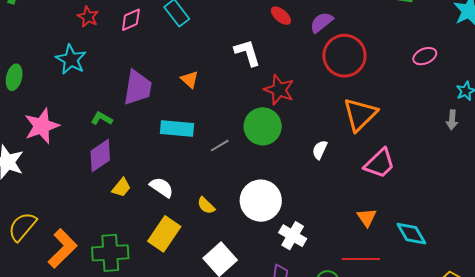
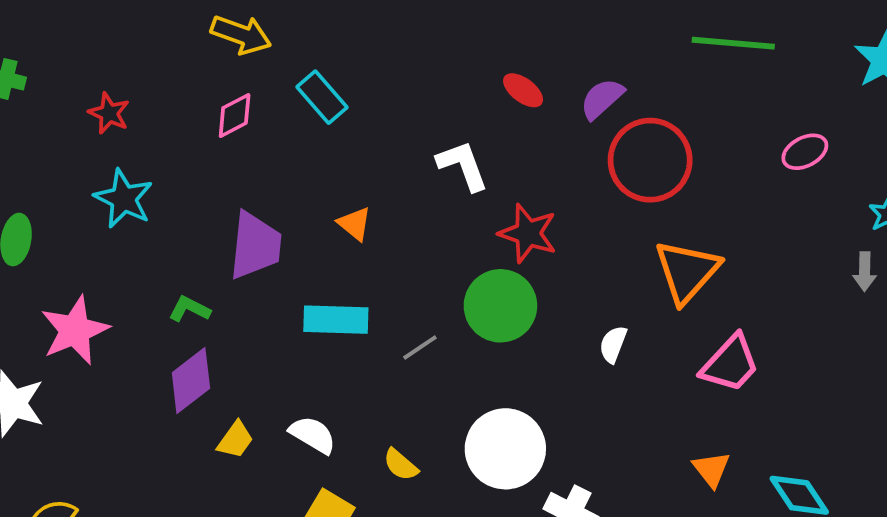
red star: (88, 17) -> (109, 113), moved

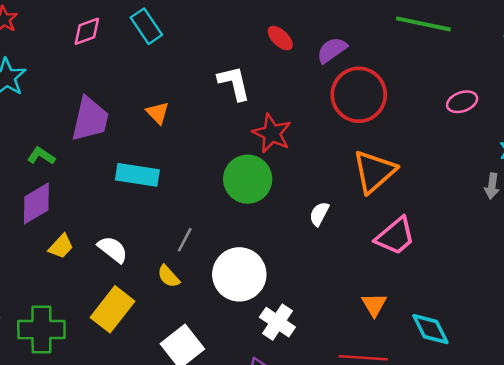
gray line: (420, 348) -> (185, 240), moved, turned -35

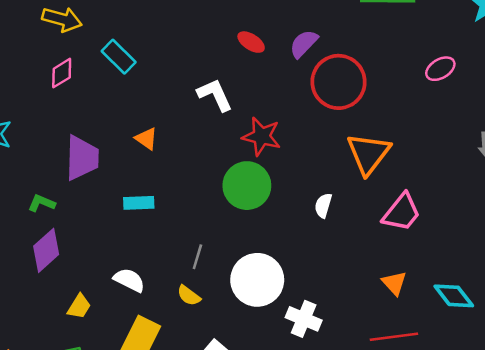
cyan rectangle: (137, 175) -> (139, 203), size x0.7
yellow trapezoid: (61, 246) -> (79, 307), moved

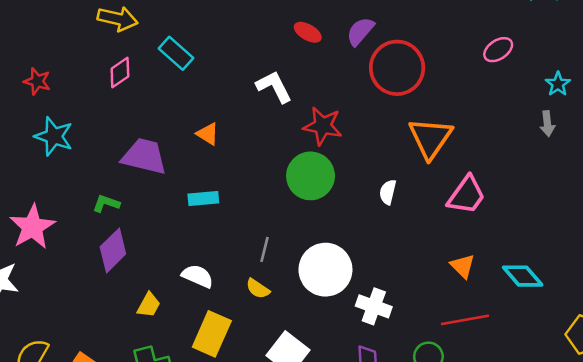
purple trapezoid: (82, 158) -> (144, 156), turned -75

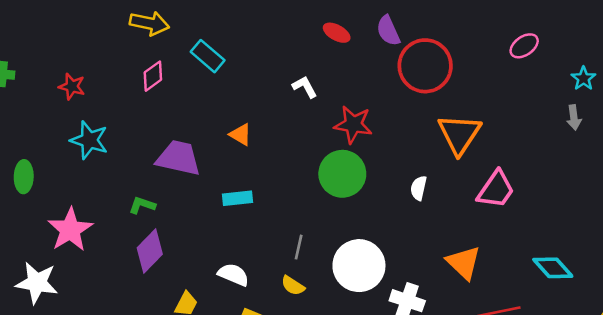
purple semicircle: (360, 31) -> (388, 31), turned -64
white L-shape: (274, 87) -> (305, 87), size x0.7
orange triangle: (463, 266) -> (464, 263), moved, size x1.4

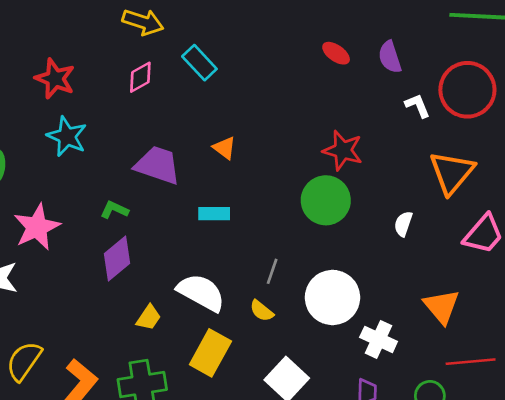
red circle: (425, 66) -> (467, 90), moved
red star: (72, 86) -> (55, 79), size x1.4
white L-shape: (305, 87) -> (418, 106), moved
white semicircle: (233, 275) -> (201, 292), size x1.5

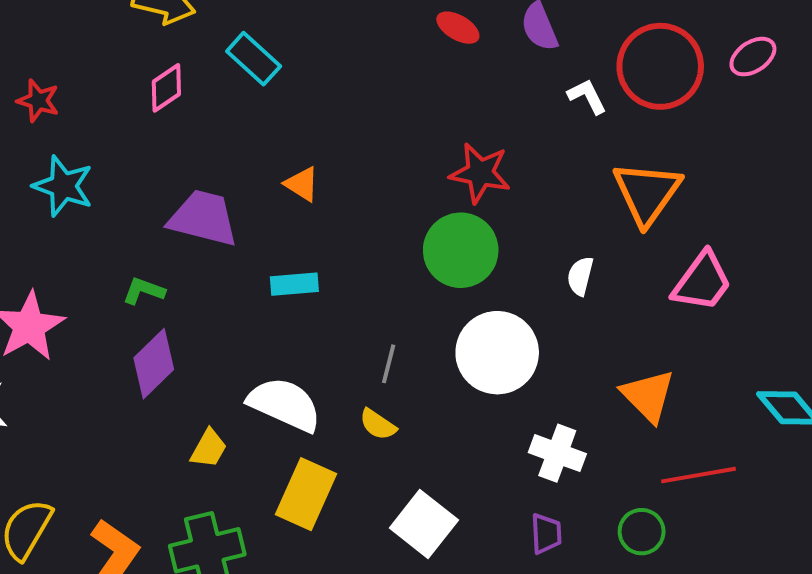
red star: (55, 79) -> (38, 101), size x0.7
white circle: (332, 297) -> (497, 353), moved

